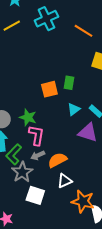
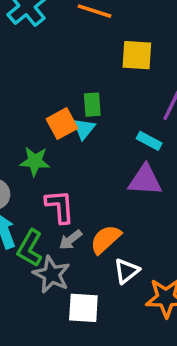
cyan triangle: (74, 109) -> (84, 129), moved
green star: (28, 117) -> (35, 161), moved

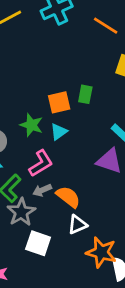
cyan triangle: (84, 129) -> (59, 132), moved
pink L-shape: (60, 206) -> (41, 163), turned 48
orange semicircle: (106, 239) -> (68, 197), turned 65

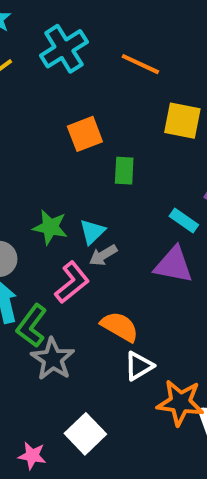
orange square: (59, 102) -> (85, 134), moved
gray arrow: (42, 190) -> (103, 255), moved
white square: (38, 243) -> (85, 434), moved, turned 35

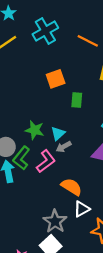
green L-shape: (32, 326) -> (21, 158), moved
gray star: (53, 359) -> (55, 221), moved

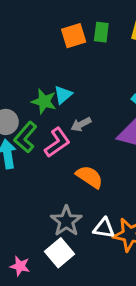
green rectangle: (77, 100) -> (101, 32), moved
cyan triangle: (58, 133) -> (63, 95), moved
white triangle: (82, 209) -> (104, 228), moved, turned 36

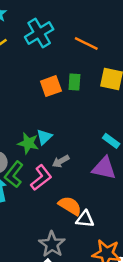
white triangle: (104, 228) -> (85, 219), moved

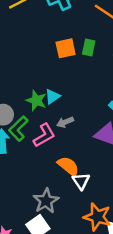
white triangle: (85, 219) -> (81, 181), turned 42

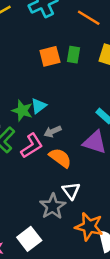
orange semicircle: (68, 166) -> (60, 158), moved
gray star: (46, 201) -> (53, 206), moved

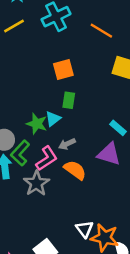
green rectangle: (73, 55) -> (69, 100), moved
white triangle: (71, 191) -> (84, 229), moved
gray star: (53, 206) -> (36, 183), moved

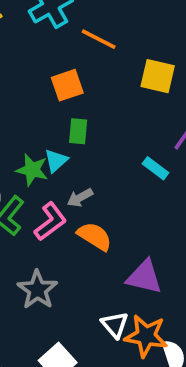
orange line: (101, 31) -> (99, 39), moved
purple triangle: (109, 154) -> (144, 277), moved
gray star: (36, 183) -> (37, 290), moved

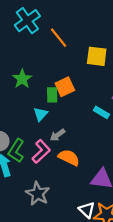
orange line: (99, 39) -> (59, 38), turned 30
orange square: (67, 85) -> (65, 87), moved
green star: (32, 170) -> (22, 79), moved, turned 30

